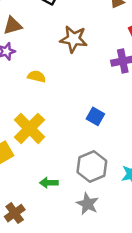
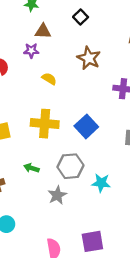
blue square: (95, 116) -> (86, 126), size x1.5
yellow cross: (29, 128) -> (45, 124), moved, turned 32

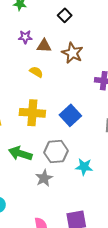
brown triangle: (43, 31) -> (44, 46), moved
purple star: (31, 51) -> (25, 37), moved
green arrow: (31, 168) -> (20, 153), size x1.6

